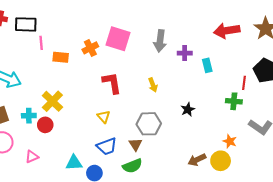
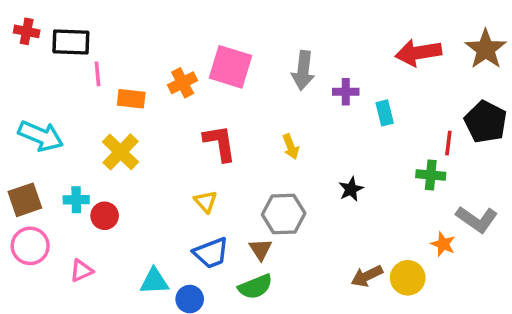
yellow cross: (52, 101) -> (121, 152), moved
orange star: (230, 141) -> (443, 244), moved

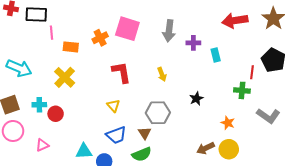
orange star: (443, 244) -> (228, 123), moved

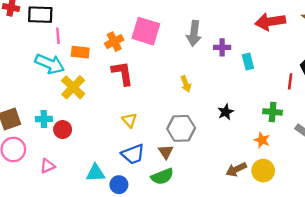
cyan arrow: (19, 68) -> (50, 64), moved
red L-shape: (121, 72) -> (122, 73), moved
green cross: (242, 90) -> (273, 112), moved

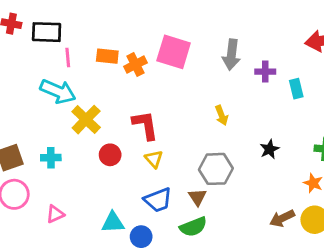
orange rectangle: (80, 52) -> (107, 56), moved
red L-shape: (122, 73) -> (145, 125), moved
red circle: (63, 130) -> (110, 155), moved

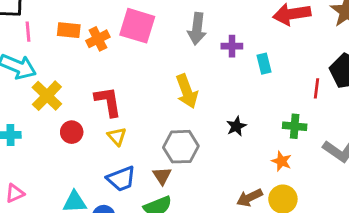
yellow arrow: (222, 115) -> (187, 91), size x1.6

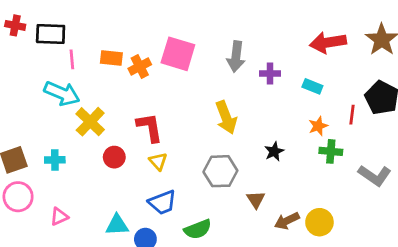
cyan rectangle: (264, 64) -> (312, 86), moved, turned -54
orange star: (281, 161) -> (318, 126), moved, turned 30
brown triangle: (162, 176) -> (256, 200), moved

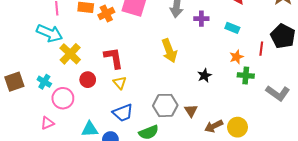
cyan cross: (55, 160) -> (44, 82), turned 32
gray hexagon: (220, 171) -> (165, 105), moved
pink circle: (18, 197) -> (63, 98), moved

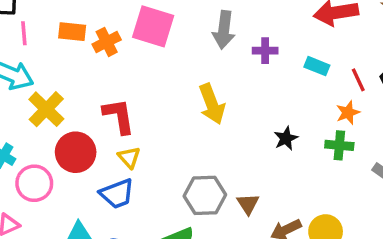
red line: (261, 49) -> (358, 80), moved, turned -32
orange star: (236, 57) -> (348, 113), moved
black star: (204, 75) -> (286, 138), moved
red circle: (88, 80) -> (76, 152), size x1.5
blue trapezoid: (123, 113) -> (117, 194), moved

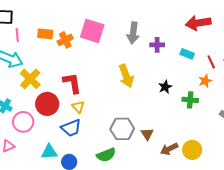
black star: (286, 138) -> (165, 87), moved
green cross: (339, 145) -> (190, 100), moved

